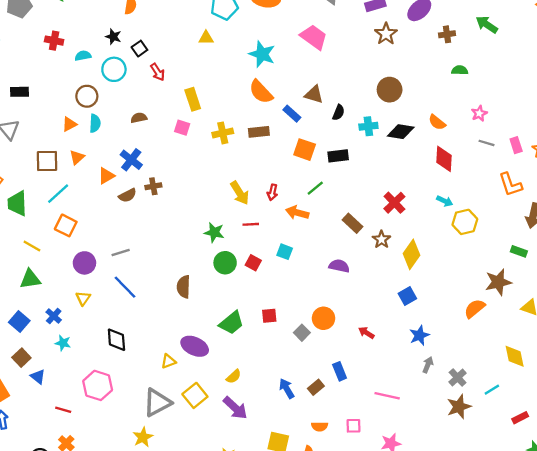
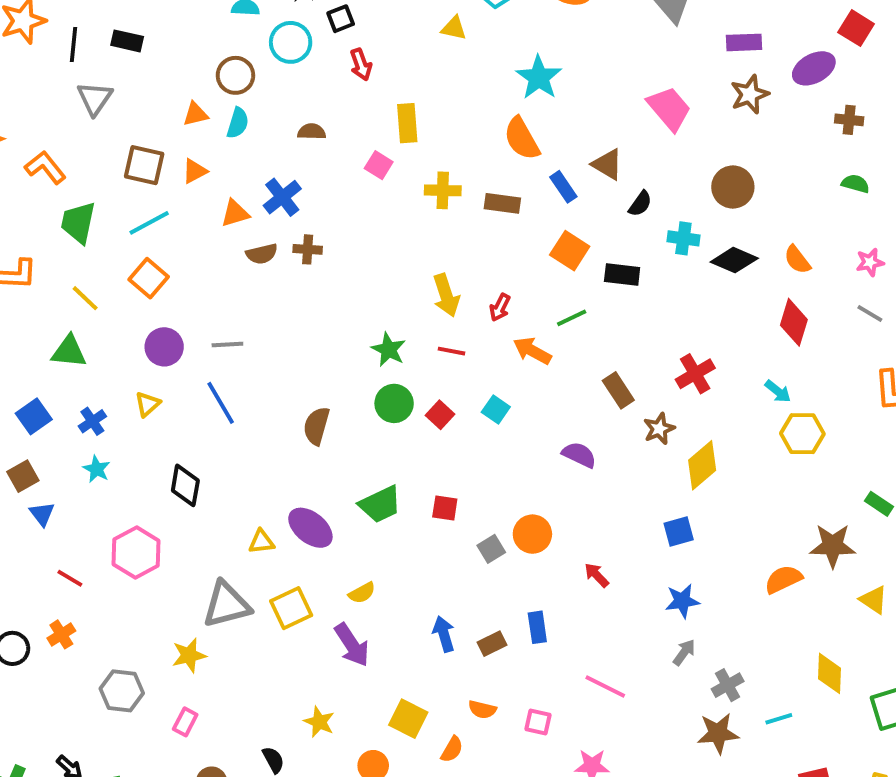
pink trapezoid: (314, 37) -> (669, 109), moved

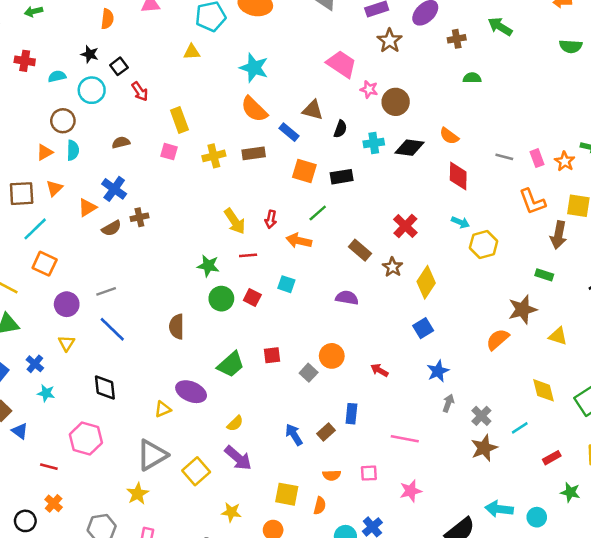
pink star: (870, 262) -> (369, 89), moved, turned -30
yellow square: (291, 608) -> (196, 471), moved
blue rectangle: (537, 627) -> (351, 414), turned 30

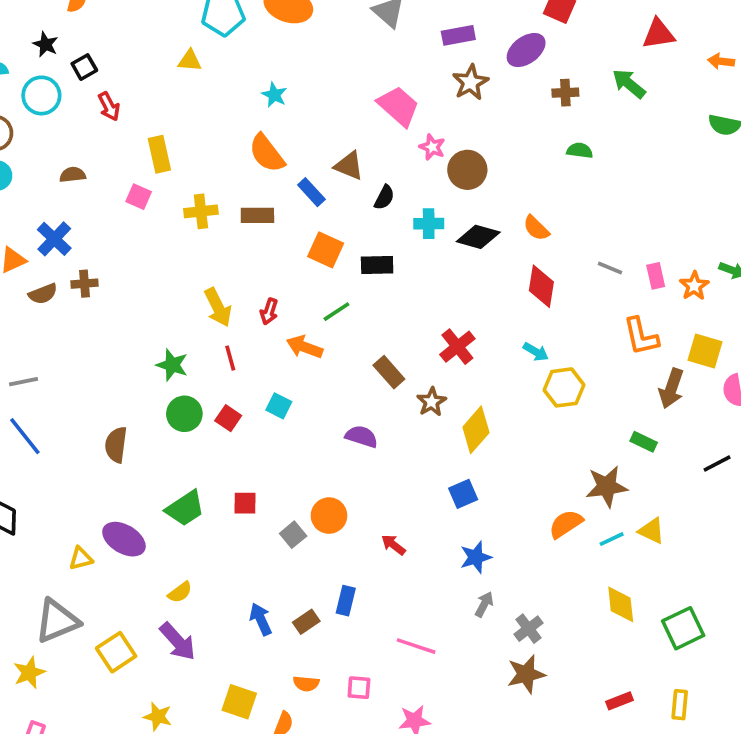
cyan star: (254, 68) -> (274, 95), size x0.6
red line: (248, 255) -> (230, 358), turned 72
cyan line: (520, 428) -> (612, 539), moved

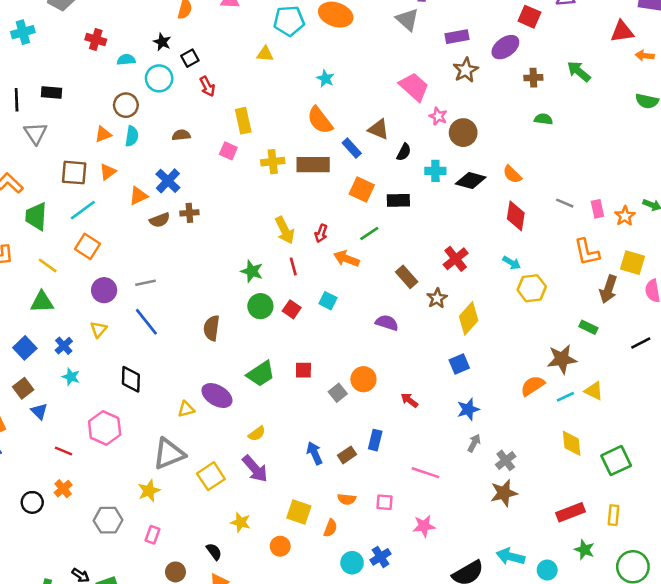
red triangle: (658, 34) -> (622, 31), moved
brown rectangle: (257, 215) -> (313, 165), size x1.4
red rectangle: (620, 701) -> (571, 512), size x1.5

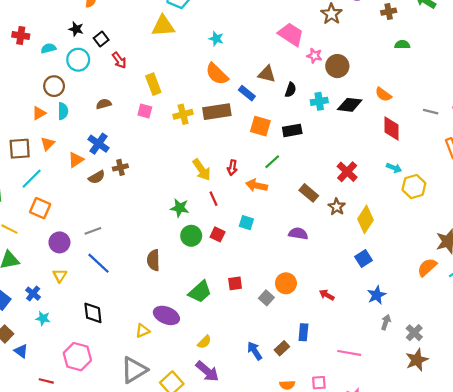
yellow triangle: (265, 54) -> (163, 26), size x1.6

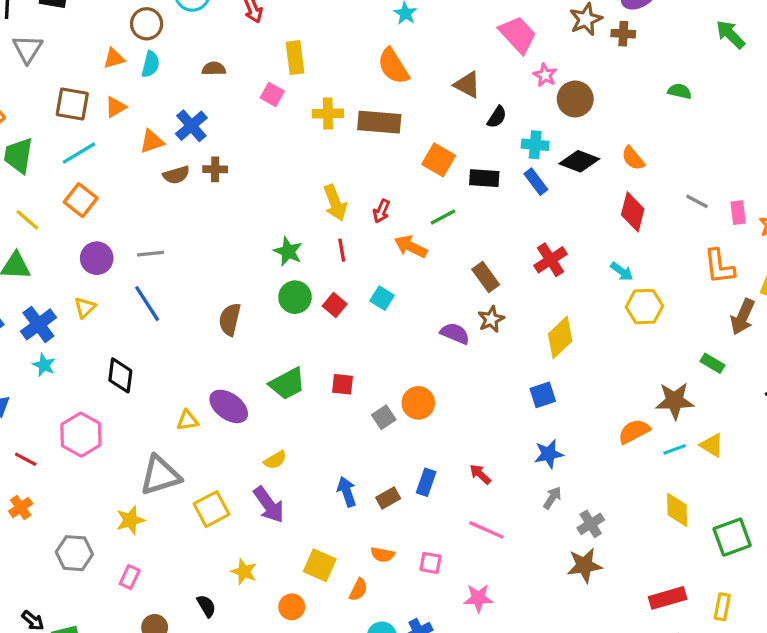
brown cross: (389, 12) -> (623, 34), moved
blue rectangle: (247, 93) -> (536, 182), moved
brown star: (337, 207) -> (491, 319), moved
blue cross: (33, 294) -> (38, 324), size x1.5
red arrow: (327, 295) -> (480, 474), moved

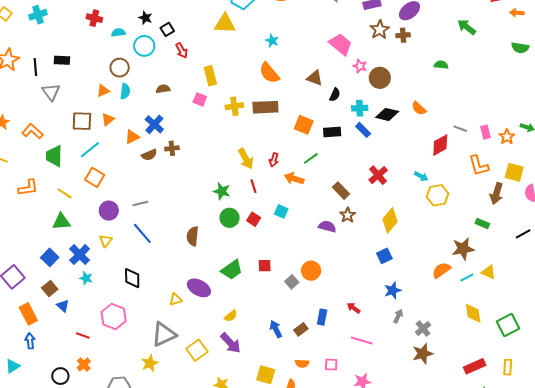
red diamond: (633, 212) -> (440, 145), moved, turned 55

